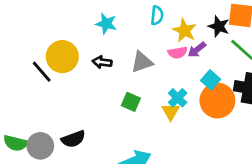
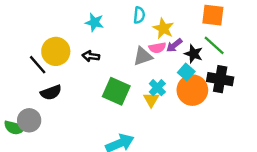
black star: (219, 26) -> (194, 54), moved
gray triangle: (142, 62) -> (143, 56), moved
green square: (131, 102) -> (116, 91), size x1.6
black semicircle: (73, 139) -> (51, 92), moved
gray circle: (40, 146) -> (29, 120), moved

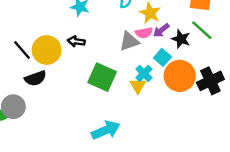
yellow circle: (56, 51) -> (47, 50), moved
cyan square: (186, 72) -> (162, 57), moved
black cross: (220, 79) -> (210, 81), moved, turned -35

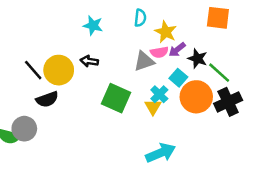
green line: (202, 30) -> (219, 73), moved
cyan arrow: (106, 130) -> (161, 153), moved

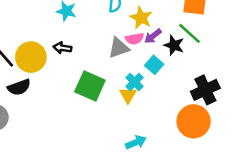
green line: (219, 73) -> (190, 33), moved
orange circle: (196, 97) -> (194, 121), moved
cyan arrow: (161, 153) -> (136, 142), size x0.7

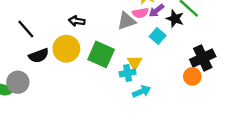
yellow circle: (31, 57) -> (66, 49), moved
cyan cross: (135, 82) -> (128, 73), moved, turned 35
orange circle: (194, 121) -> (192, 76), moved, size x0.6
cyan arrow: (136, 142) -> (141, 91), moved

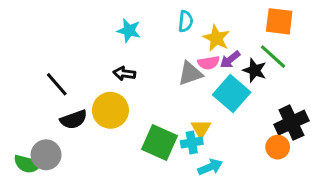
cyan square: (158, 36) -> (232, 93), size x1.6
green square: (101, 54) -> (160, 143), moved

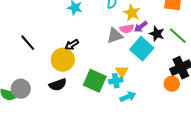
green line: (273, 57) -> (178, 36), moved
black arrow: (124, 73) -> (72, 45), moved, turned -40
black semicircle: (74, 119) -> (58, 85), moved

